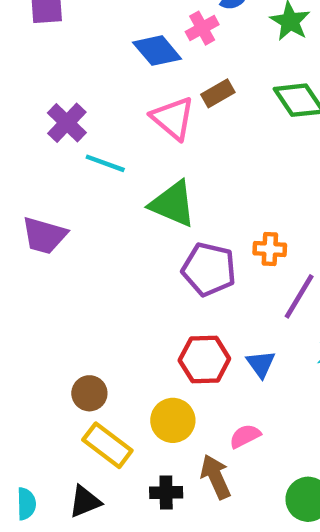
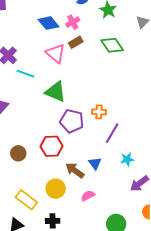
pink cross: (202, 28) -> (73, 22), moved
red hexagon: (204, 359) -> (52, 146), moved
brown circle: (89, 393) -> (18, 153), moved
brown arrow: (216, 477) -> (75, 170), moved, turned -30

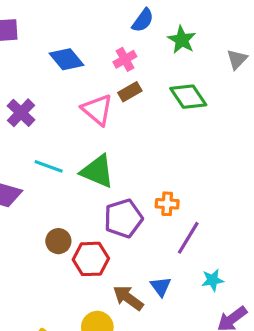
blue diamond: (49, 23) -> (66, 59), moved
cyan line: (25, 74) -> (49, 166), moved
purple pentagon: (72, 121) -> (123, 218), turned -30
brown circle: (18, 153) -> (58, 241), moved

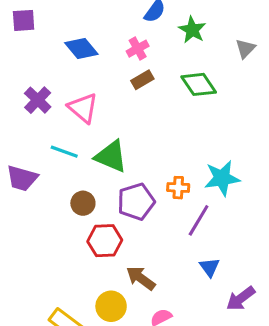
pink triangle: (97, 110) -> (83, 108), moved
brown circle: (58, 241) -> (83, 203), moved
cyan star: (213, 280) -> (222, 178), moved, size x1.6
blue triangle: (161, 287) -> (209, 267), moved

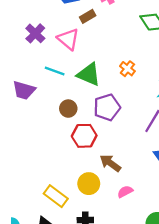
brown rectangle: (142, 80) -> (88, 16), moved
orange cross: (178, 188) -> (127, 69), moved, turned 35

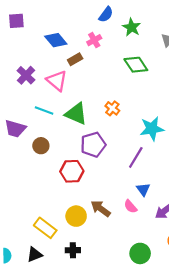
brown circle: (68, 109) -> (41, 146), moved
brown arrow: (110, 163) -> (101, 209), moved
pink semicircle: (125, 192) -> (130, 206), moved, turned -104

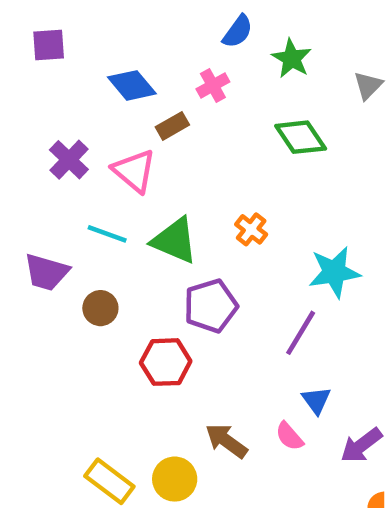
yellow circle: (76, 216) -> (175, 479), moved

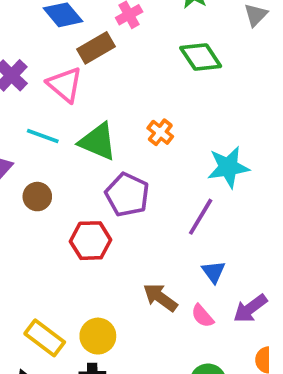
brown rectangle: (172, 126) -> (96, 48), size x1.4
purple pentagon: (211, 306) -> (127, 195), turned -30
pink semicircle: (289, 436) -> (202, 316), moved
brown arrow: (226, 441) -> (160, 298), moved

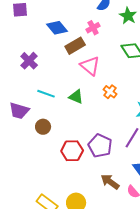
pink triangle: (65, 85) -> (90, 66), moved
green triangle: (98, 141) -> (76, 97), size x0.7
purple pentagon: (127, 195) -> (100, 146), moved

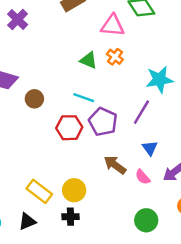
pink triangle: (90, 66) -> (113, 25), moved, turned -35
cyan line: (46, 94) -> (84, 98), moved
green triangle: (76, 97) -> (89, 60), moved

